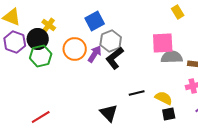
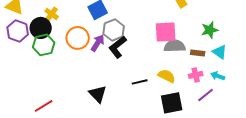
yellow semicircle: (164, 98) -> (167, 76), moved
black triangle: (109, 113) -> (98, 94), moved
black square: (169, 114) -> (172, 103), size x1.6

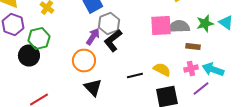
black circle: (41, 28) -> (29, 56), moved
orange circle: (78, 38) -> (84, 60), moved
gray semicircle: (175, 46) -> (179, 26), moved
cyan triangle: (220, 52) -> (226, 22), moved
cyan arrow: (218, 76) -> (213, 70), size x1.5

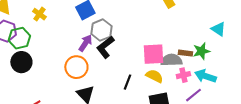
green star: (205, 24) -> (201, 51), moved
pink square: (161, 26) -> (153, 54), moved
gray semicircle: (179, 26) -> (171, 60), moved
green hexagon: (39, 38) -> (19, 38), moved
black line: (135, 76) -> (127, 82), turned -56

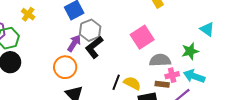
brown rectangle: (185, 53) -> (162, 84), moved
pink square: (153, 54) -> (142, 37), moved, turned -30
yellow semicircle: (154, 76) -> (132, 83), moved

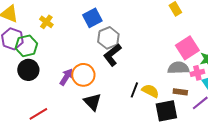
pink square: (142, 37) -> (187, 48), moved
purple arrow: (74, 43) -> (66, 77), moved
pink cross: (172, 75) -> (197, 73), moved

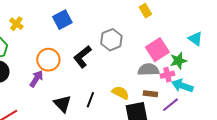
gray hexagon: (108, 38) -> (111, 40), moved
orange circle: (83, 75) -> (48, 60), moved
black line: (134, 90) -> (90, 100), moved

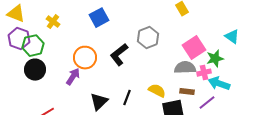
black triangle: (62, 104) -> (99, 102), turned 30

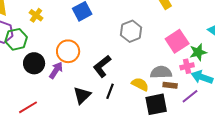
black L-shape: (119, 55) -> (102, 66), moved
gray semicircle: (185, 68) -> (161, 72), moved
black circle: (35, 70) -> (34, 63), moved

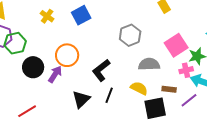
yellow cross: (36, 15) -> (47, 16), moved
gray semicircle: (161, 72) -> (149, 64), moved

